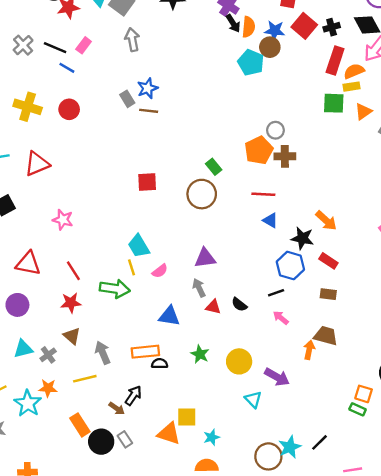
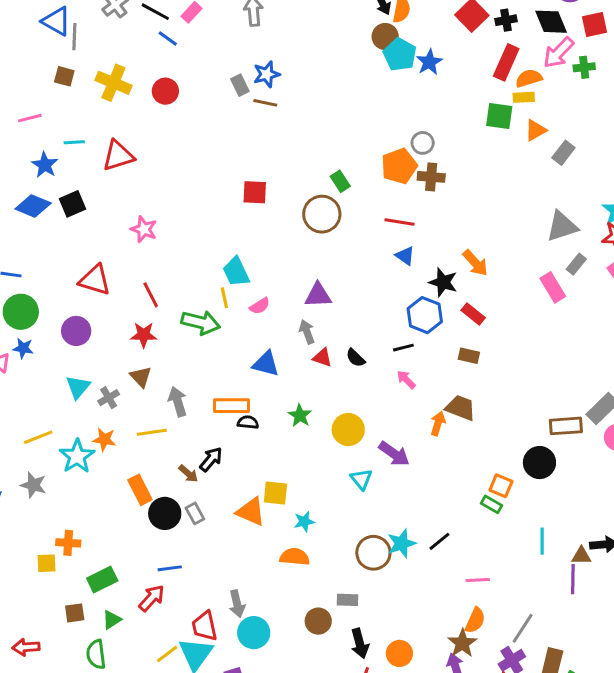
blue star: (275, 31) -> (429, 62), moved, turned 30
brown circle: (270, 47) -> (385, 37), moved
cyan triangle: (23, 349) -> (78, 387), turned -42

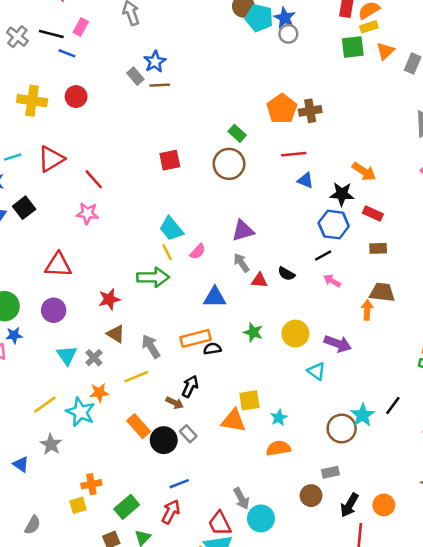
gray circle: (423, 143) -> (288, 34), moved
red line: (151, 295) -> (94, 179), moved
gray star: (33, 485) -> (51, 444), turned 30
black arrow: (360, 643) -> (349, 505), turned 60

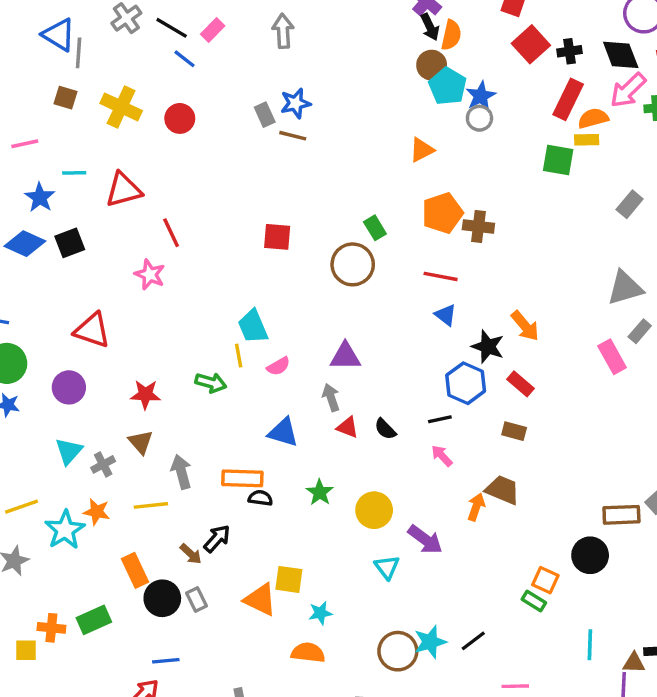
orange triangle: (385, 51) -> (422, 150), moved
green arrow: (153, 277) -> (211, 383), size x0.7
green rectangle: (127, 507) -> (94, 620), moved

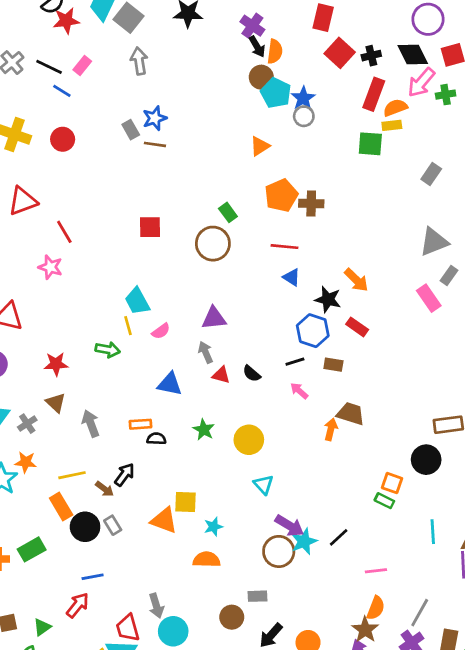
brown rectangle: (514, 431) -> (333, 365), moved
orange rectangle: (242, 478) -> (140, 424), size x0.7
yellow line: (151, 505) -> (72, 475), moved
purple arrow: (425, 540) -> (289, 526), moved

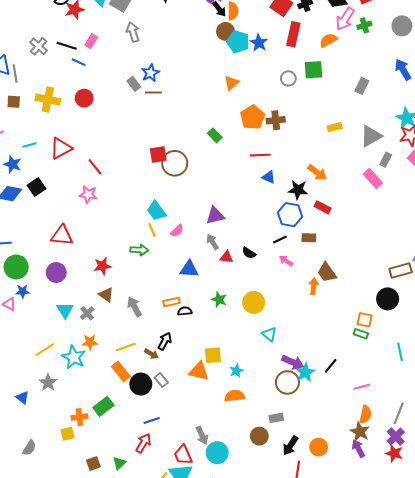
red rectangle: (374, 94) -> (293, 34), moved
gray circle: (304, 116) -> (288, 78), moved
yellow rectangle: (392, 125) -> (335, 127), moved
brown circle: (213, 244) -> (175, 163), moved
brown trapezoid: (351, 414) -> (327, 272), turned -135

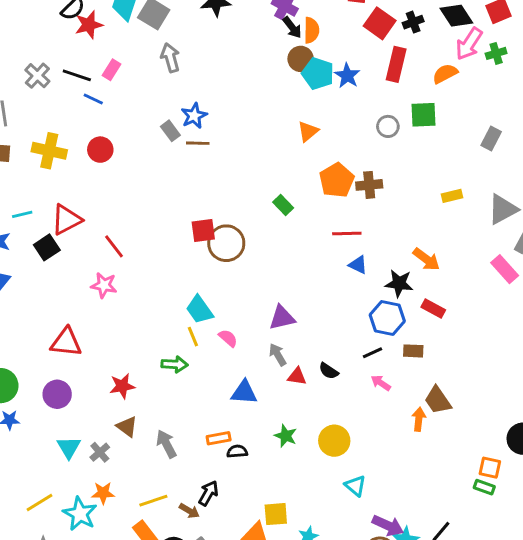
black square: (37, 187) -> (47, 247), moved
pink semicircle: (177, 231) -> (228, 338), turned -96

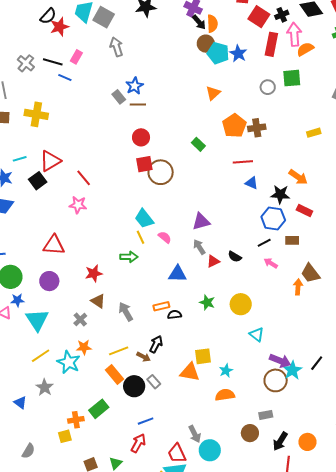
pink arrow: (469, 44) -> (294, 34), moved, turned 145
red circle: (100, 150) -> (141, 137), moved
red triangle: (297, 376) -> (213, 261), turned -32
cyan triangle: (69, 447) -> (37, 320), moved, size x1.4

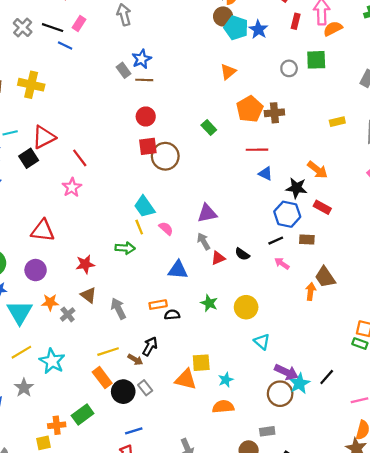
red rectangle: (271, 44) -> (296, 21), size x0.6
pink star: (78, 205) -> (72, 187), turned 30
orange star: (84, 347) -> (50, 302), moved

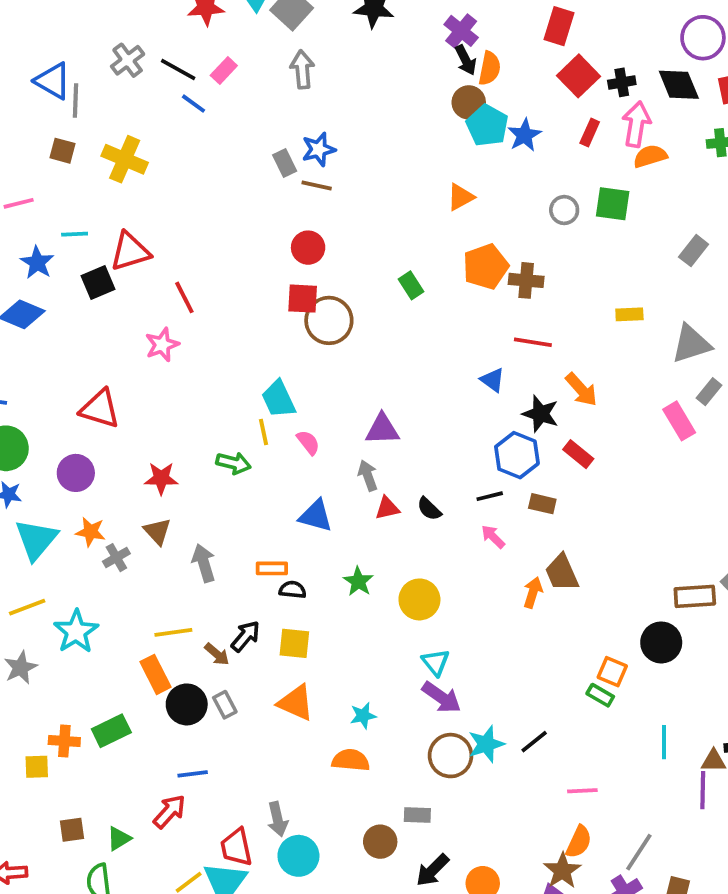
red line: (257, 150) -> (533, 342), moved
yellow square: (201, 363) -> (294, 643), moved
purple arrow: (286, 372) -> (441, 697), moved

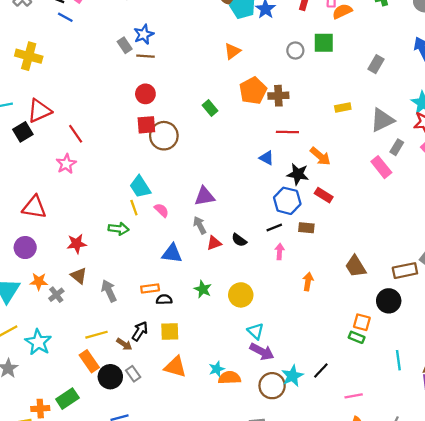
pink arrow: (493, 537) -> (280, 251), turned 56
brown trapezoid: (562, 573) -> (356, 266), moved
orange semicircle: (351, 760) -> (229, 378), moved

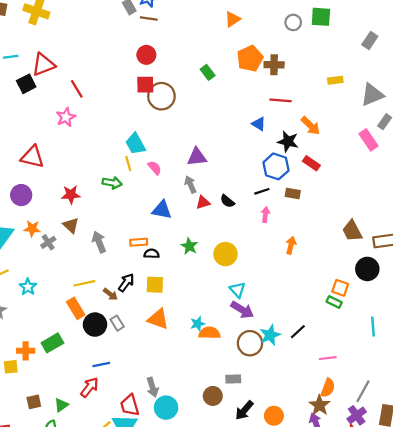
brown trapezoid: (356, 266) -> (352, 231), moved
cyan star: (38, 342) -> (28, 287), size x0.7

